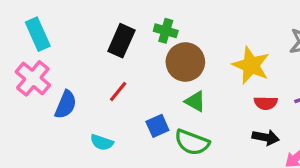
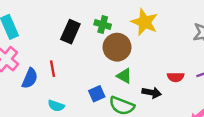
yellow star: (251, 65) -> (145, 22), moved
red line: (118, 92) -> (53, 69), moved, turned -49
black arrow: (266, 137) -> (152, 93), moved

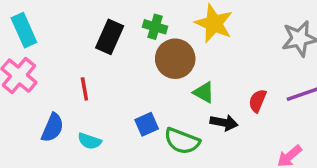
green triangle: (124, 76) -> (204, 92), moved
red semicircle: (176, 77) -> (258, 101), turned 112
blue semicircle: (30, 78) -> (53, 128), moved

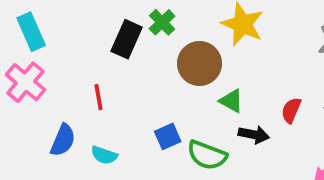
green cross: (155, 27) -> (162, 22), moved, turned 30

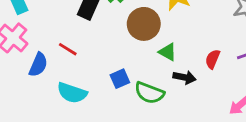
red line: (98, 97) -> (68, 49), turned -48
blue semicircle: (63, 140) -> (38, 65), moved
cyan semicircle: (104, 155) -> (72, 93), size x1.5

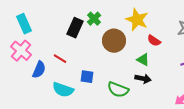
green triangle: (168, 52) -> (143, 60), moved
red semicircle: (213, 59) -> (154, 41), moved, turned -80
blue square: (120, 79) -> (87, 77), moved, turned 32

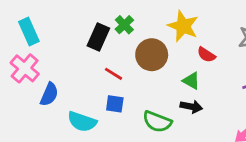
red line: (60, 59) -> (113, 74), moved

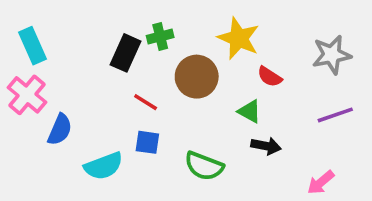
green cross: (124, 25) -> (160, 36), turned 30
black arrow: (191, 107) -> (266, 146), moved
cyan semicircle: (82, 122) -> (104, 166), turned -40

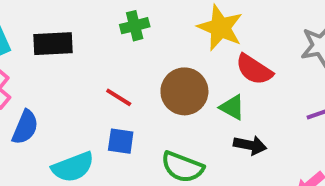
black rectangle: (126, 53) -> (53, 44), moved, turned 63
brown circle: (197, 77) -> (184, 91), moved
red semicircle: (270, 77) -> (254, 69), size x1.4

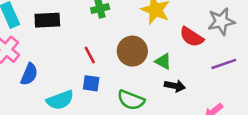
red semicircle: (254, 69) -> (192, 37), moved
red line: (119, 97) -> (90, 55), turned 30

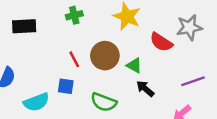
red line: (90, 55) -> (74, 59), moved
purple line: (224, 64) -> (193, 81), moved
black arrow: (175, 86) -> (145, 89), turned -150

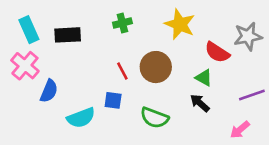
green triangle: (134, 65) -> (204, 78), moved

